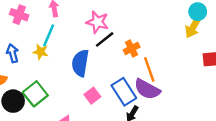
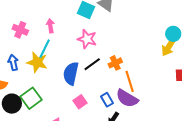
black line: (105, 39) -> (92, 64), moved
yellow star: (41, 52) -> (37, 62), size x1.5
blue rectangle: (124, 92) -> (107, 100), size x0.6

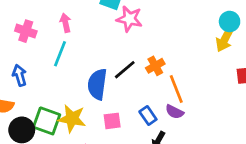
pink star: (87, 39) -> (129, 19), moved
yellow star: (37, 62) -> (72, 119), moved
green square: (31, 98) -> (47, 121), turned -30
purple semicircle: (127, 98) -> (174, 112), size x0.6
pink square: (80, 102) -> (112, 121), turned 32

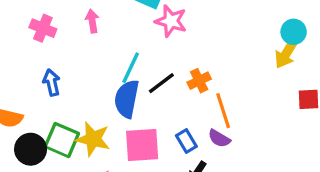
cyan line: (60, 54) -> (131, 68), moved
blue arrow: (20, 75) -> (52, 82), moved
pink square: (112, 121) -> (142, 145), size x1.6

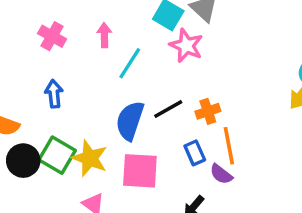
cyan line: (131, 68) -> (130, 63), moved
blue rectangle: (186, 141) -> (195, 153), moved

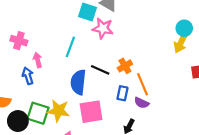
pink arrow: (104, 35) -> (38, 60), moved
black line: (168, 109) -> (100, 70), turned 66
blue rectangle: (195, 153) -> (122, 93), turned 48

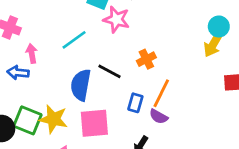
cyan line: (70, 47) -> (74, 40), turned 30
orange cross: (125, 66) -> (146, 59), moved
blue arrow: (28, 76) -> (18, 73), turned -70
orange line: (142, 84) -> (161, 93), turned 45

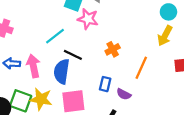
cyan circle: (219, 26) -> (168, 12), moved
pink arrow: (32, 53) -> (33, 66), moved, size x1.5
black line: (109, 71) -> (73, 55), moved
orange line: (161, 93) -> (141, 68), moved

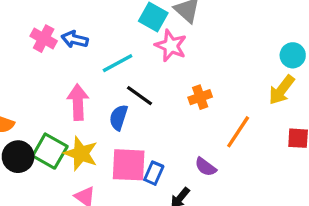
blue arrow: (12, 63) -> (75, 39), moved
blue semicircle: (62, 71) -> (119, 117), size x0.7
blue rectangle: (105, 84) -> (154, 173), moved

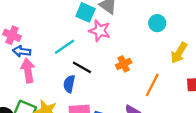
blue arrow: (75, 39) -> (22, 51), moved
cyan circle: (293, 55) -> (157, 23), moved
pink arrow: (78, 102) -> (28, 71), moved

